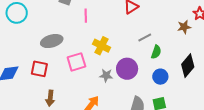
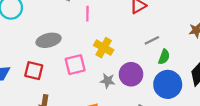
blue circle: (160, 77) -> (168, 84), size x1.6

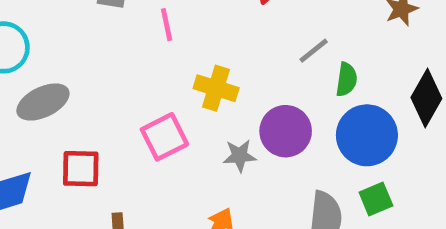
gray ellipse: (49, 40) -> (43, 102), moved

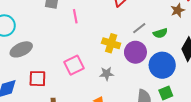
green semicircle: (347, 79) -> (160, 33), moved, turned 64
yellow cross: (216, 88) -> (111, 43), moved
purple circle: (286, 131) -> (135, 52), moved

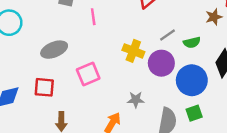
gray ellipse: (21, 49) -> (54, 50), moved
gray star: (107, 74) -> (136, 100), moved

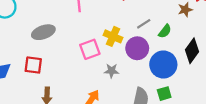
green semicircle: (192, 42) -> (165, 31), turned -40
pink square: (88, 74) -> (90, 49), moved
gray star: (136, 100) -> (111, 71), moved

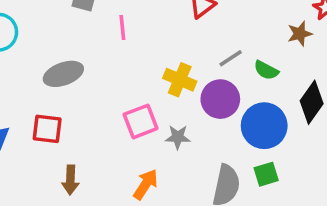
green semicircle: (165, 31) -> (266, 70), turned 80
pink square: (90, 49) -> (141, 121), moved

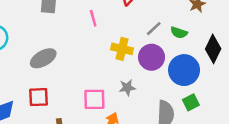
pink line: (122, 28) -> (93, 18), moved
pink square: (141, 121) -> (94, 99), moved, turned 30

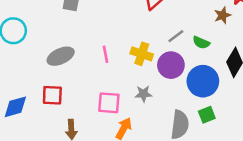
pink line: (93, 18) -> (105, 54), moved

